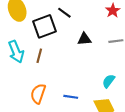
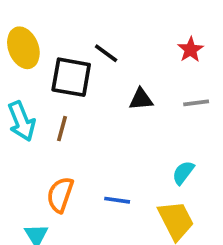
black square: (44, 26) -> (71, 77), turned 30

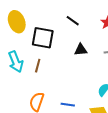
black line: (106, 53) -> (73, 21), moved

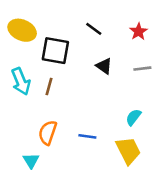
yellow ellipse: (17, 22) -> (22, 30), turned -45
black triangle: (81, 50) -> (104, 66), turned 40

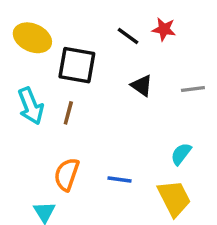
red star: (139, 31) -> (164, 29), moved, turned -30

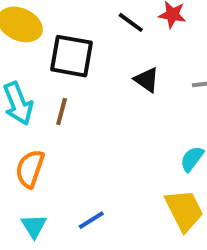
orange semicircle: (67, 174) -> (30, 169), moved
blue line: (120, 179) -> (91, 220), moved, turned -40

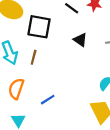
blue line: (91, 220) -> (48, 100), moved

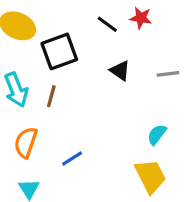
black square: (39, 27) -> (59, 51), turned -30

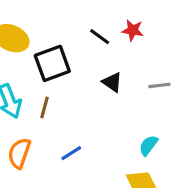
blue line: (72, 159) -> (71, 153), moved

